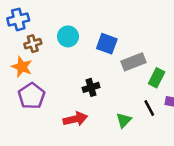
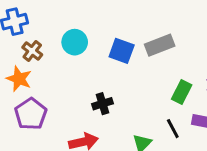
brown cross: (33, 44) -> (32, 51), turned -35
gray rectangle: (134, 62) -> (160, 45), moved

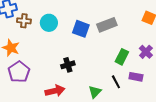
brown cross: (32, 51) -> (24, 21), moved, turned -32

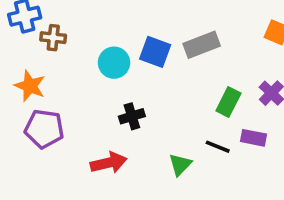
cyan circle: (49, 23) -> (114, 63), moved
purple pentagon: (19, 72) -> (44, 129), turned -30
black line: (116, 82) -> (218, 147), turned -40

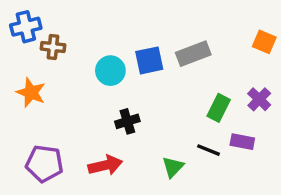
blue square: (155, 52) -> (149, 60), turned -32
purple pentagon: (44, 129) -> (44, 164), moved

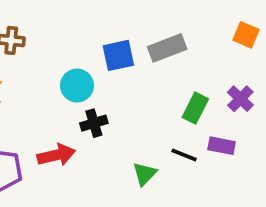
cyan circle: (110, 71) -> (77, 86), moved
red arrow: (105, 165) -> (56, 155), moved

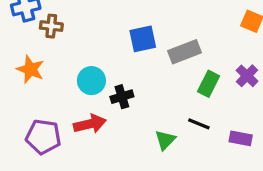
gray rectangle: (167, 48) -> (184, 52), moved
cyan circle: (77, 86) -> (91, 81), moved
purple rectangle: (222, 146) -> (241, 138), moved

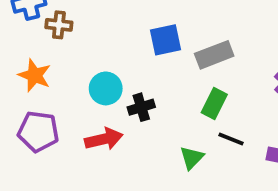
green rectangle: (209, 84) -> (214, 103), moved
purple pentagon: (43, 137) -> (38, 132), moved

